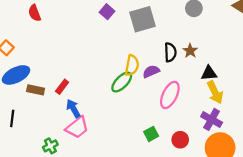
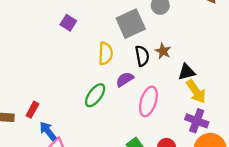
gray square: (143, 19) -> (131, 24), moved
yellow semicircle: (132, 65) -> (105, 53), moved

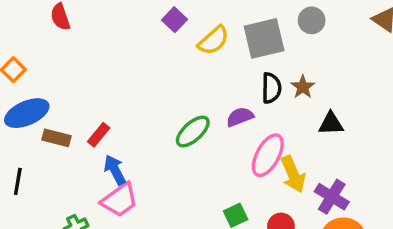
yellow semicircle: (105, 53) -> (213, 40), moved, turned 35
yellow arrow: (196, 91) -> (293, 174), moved

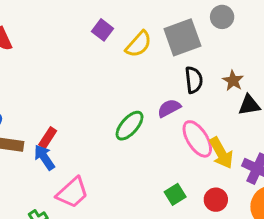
brown star: (303, 87) -> (233, 81), moved
pink ellipse: (268, 155) -> (197, 139), turned -54
blue arrow: (115, 170) -> (44, 157), moved

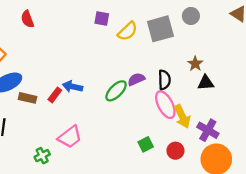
purple square: (102, 30) -> (102, 19), turned -32
black semicircle: (194, 80) -> (164, 80), moved
purple semicircle: (169, 108) -> (136, 79), moved
blue arrow: (44, 157) -> (73, 87), moved, turned -48

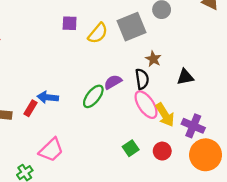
brown star: (195, 64) -> (153, 59), moved

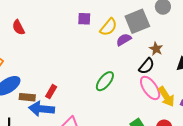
black semicircle: (142, 79) -> (146, 66), turned 48
purple semicircle: (113, 82) -> (124, 40), moved
blue arrow: (48, 97) -> (42, 109), moved, size x1.4

